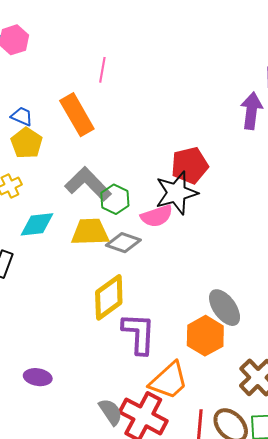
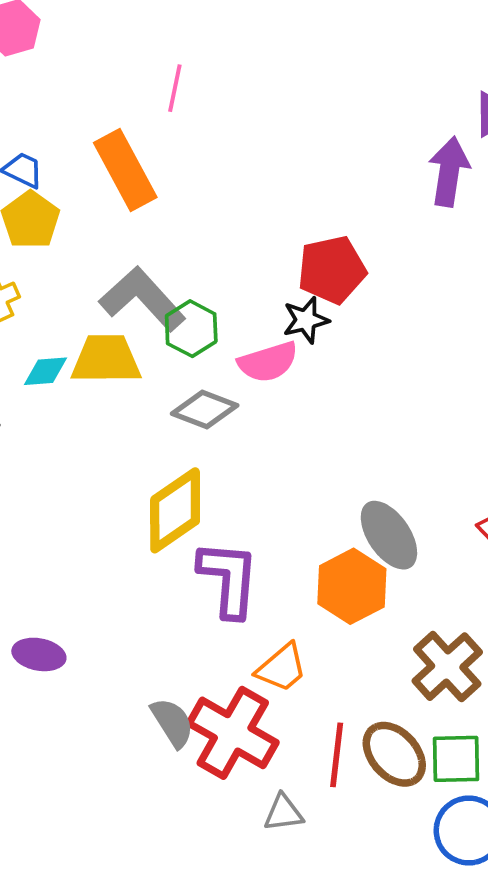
black star: (176, 193) -> (306, 320), size x0.6
cyan diamond: (37, 224) -> (46, 371), size x0.7
yellow trapezoid: (90, 232) -> (106, 359), moved
orange trapezoid: (169, 381) -> (282, 668), size x0.7

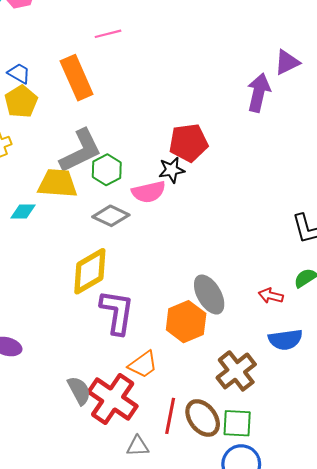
pink line: (175, 88) -> (108, 34), turned 60
gray L-shape: (142, 299) -> (81, 151), turned 102
cyan diamond: (46, 371) -> (23, 212), moved

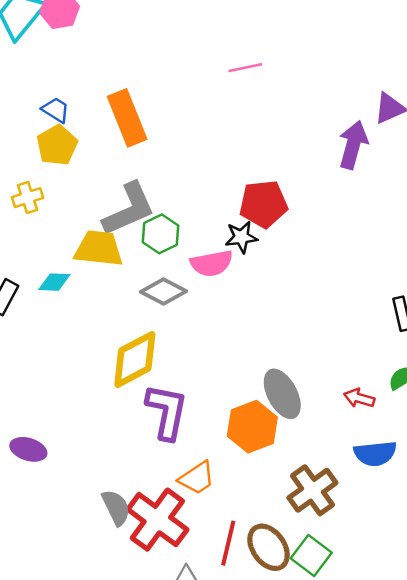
pink line: (108, 34) -> (245, 68), moved
green square: (237, 423) -> (311, 555), turned 32

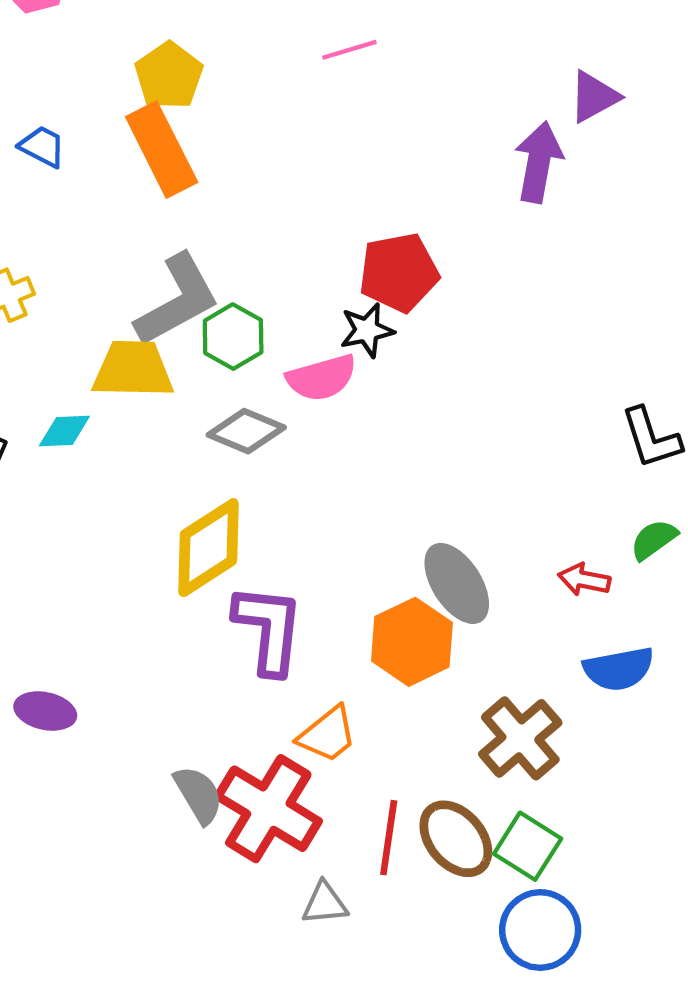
yellow pentagon: (57, 145) -> (169, 76), moved

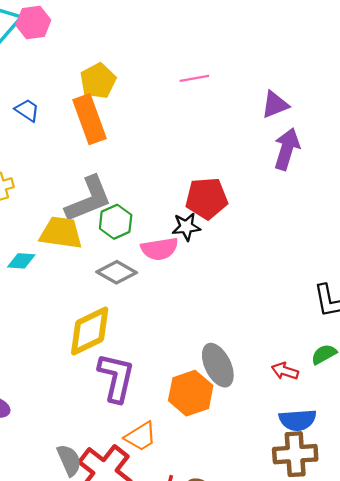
purple triangle: (594, 97) -> (275, 105), moved
brown cross: (520, 738) -> (295, 454), moved, turned 30

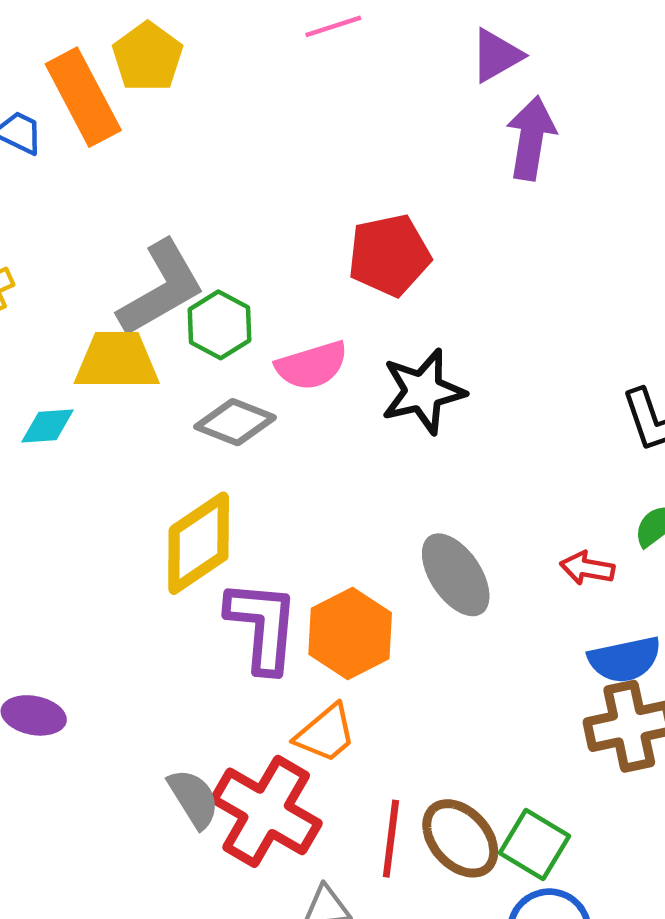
orange rectangle: (90, 119) -> (83, 97), moved
black star: (186, 227) -> (423, 391), moved, size x1.5
orange hexagon: (191, 393) -> (350, 633), moved

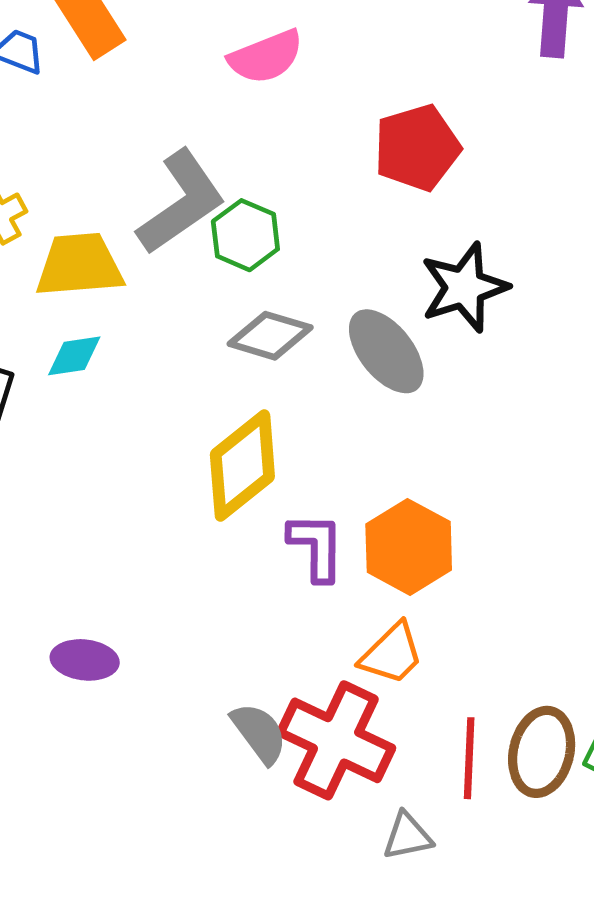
yellow trapezoid: (117, 361) -> (79, 265), moved
pink semicircle: (312, 365) -> (266, 57), moved
gray ellipse: (456, 575) -> (386, 351), moved
purple L-shape: (262, 626) -> (316, 547), size x0.7
brown ellipse: (460, 838) -> (542, 752), turned 60

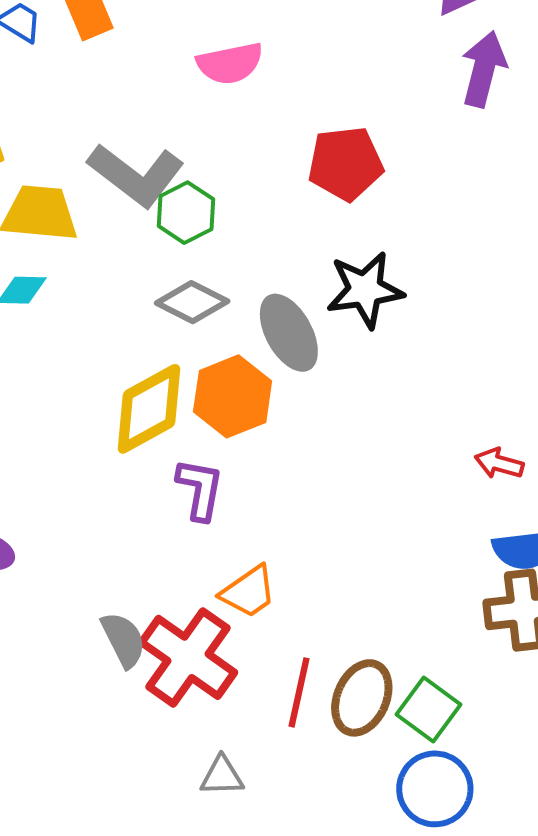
gray L-shape: (181, 202) -> (136, 175), turned 62
orange hexagon: (409, 547) -> (233, 396), moved
gray triangle: (407, 836) -> (222, 776), moved

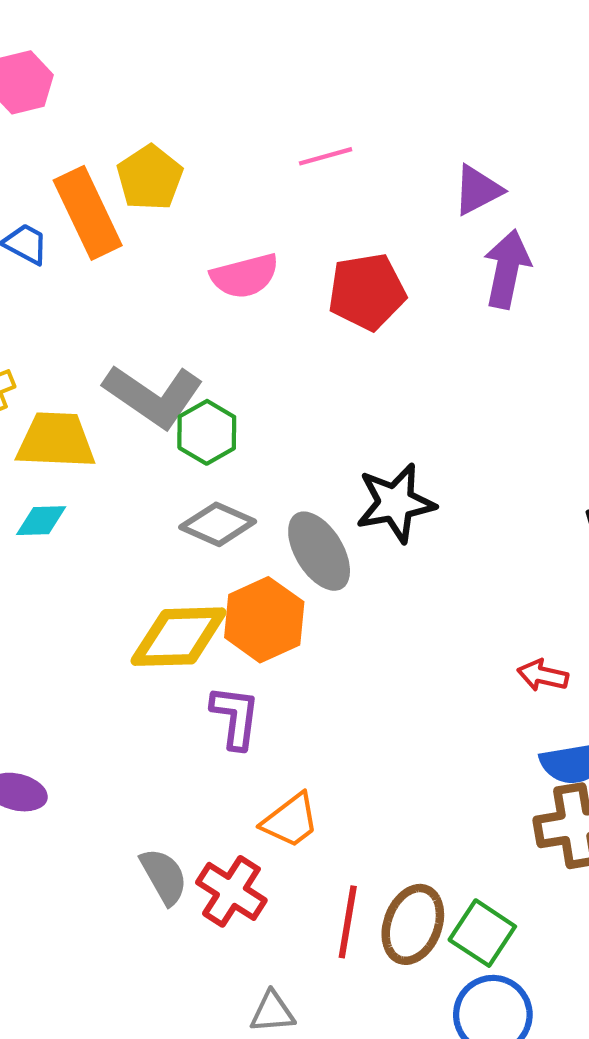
red pentagon: (345, 163) -> (367, 292), moved
yellow diamond: (149, 409) -> (179, 637), turned 30
red cross: (188, 657) -> (231, 891), size x0.7

